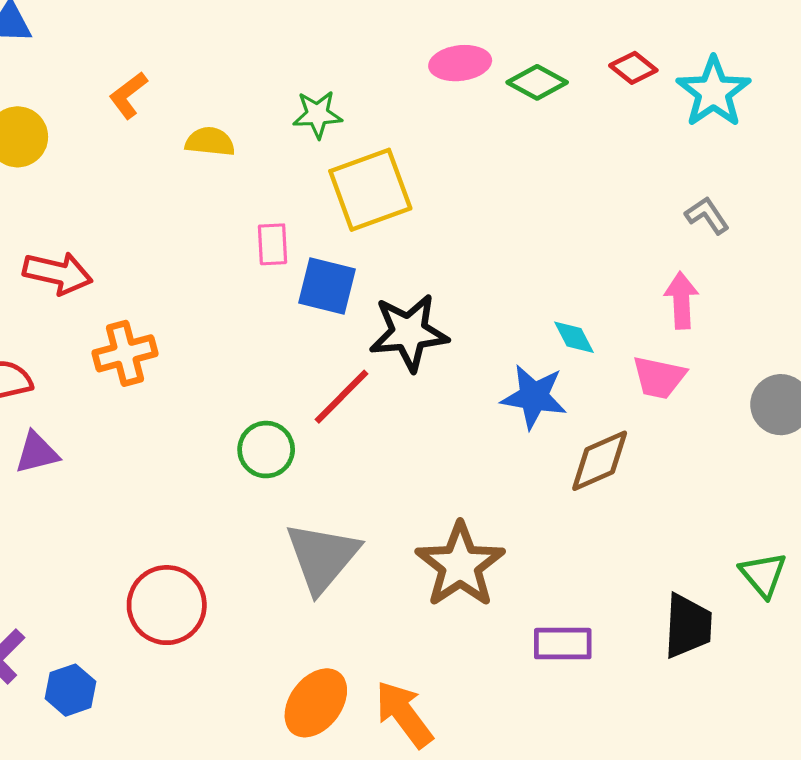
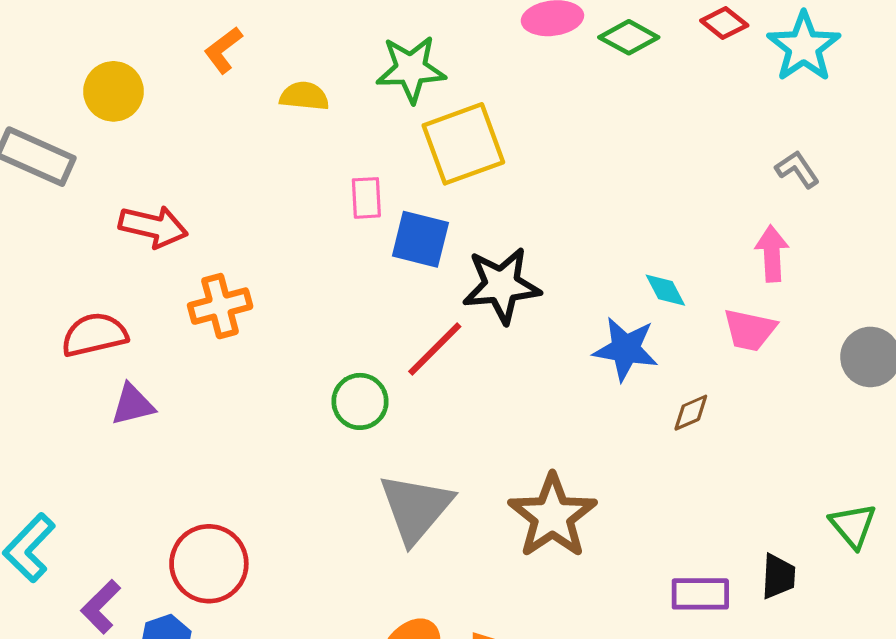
green star: (317, 114) -> (411, 69), size x1.4
brown diamond: (600, 461) -> (691, 413), size x0.6
red circle: (167, 605) -> (209, 564), moved
black trapezoid: (688, 626) -> (778, 576), size x0.7
purple rectangle: (563, 644) -> (700, 594), moved

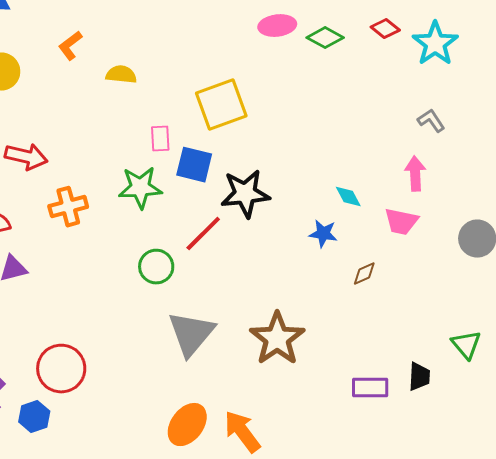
green star: (411, 69) -> (140, 188), moved
blue star: (626, 349) -> (323, 234), size x0.7

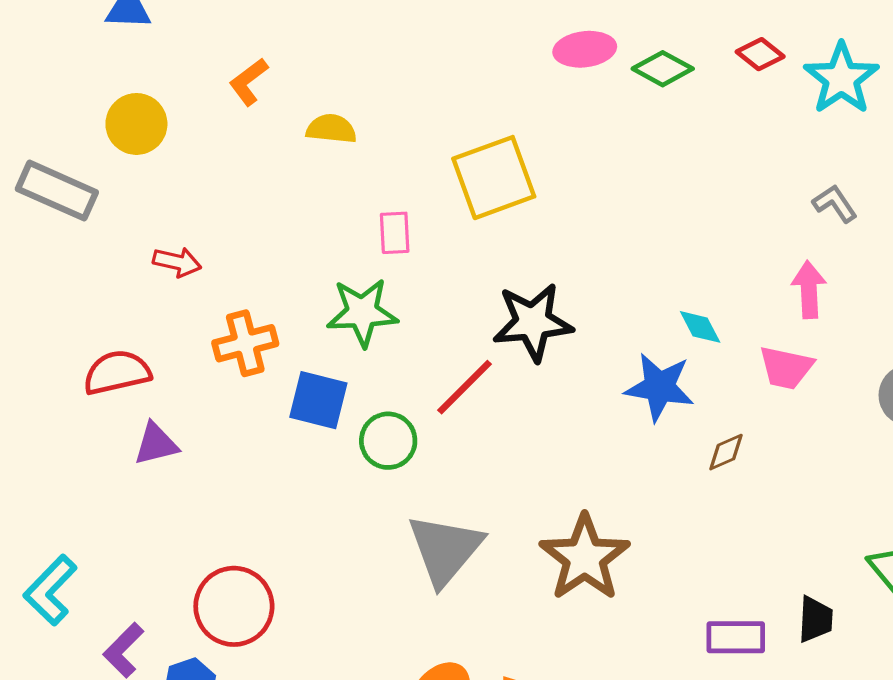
red arrow: (26, 157) -> (177, 262), size x0.7
blue square: (194, 165) -> (318, 400), moved
blue star: (323, 234) -> (659, 387), size x1.5

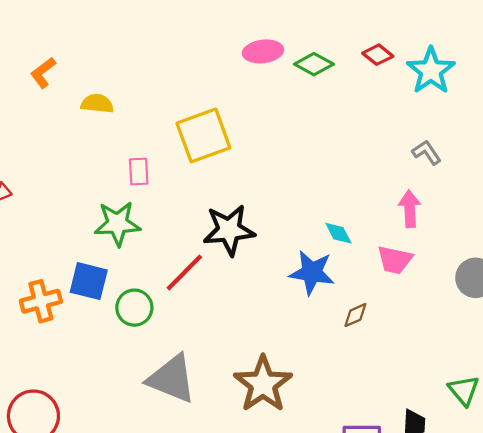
orange cross: (245, 343) -> (41, 301), moved
gray triangle: (445, 550) -> (172, 379), turned -48

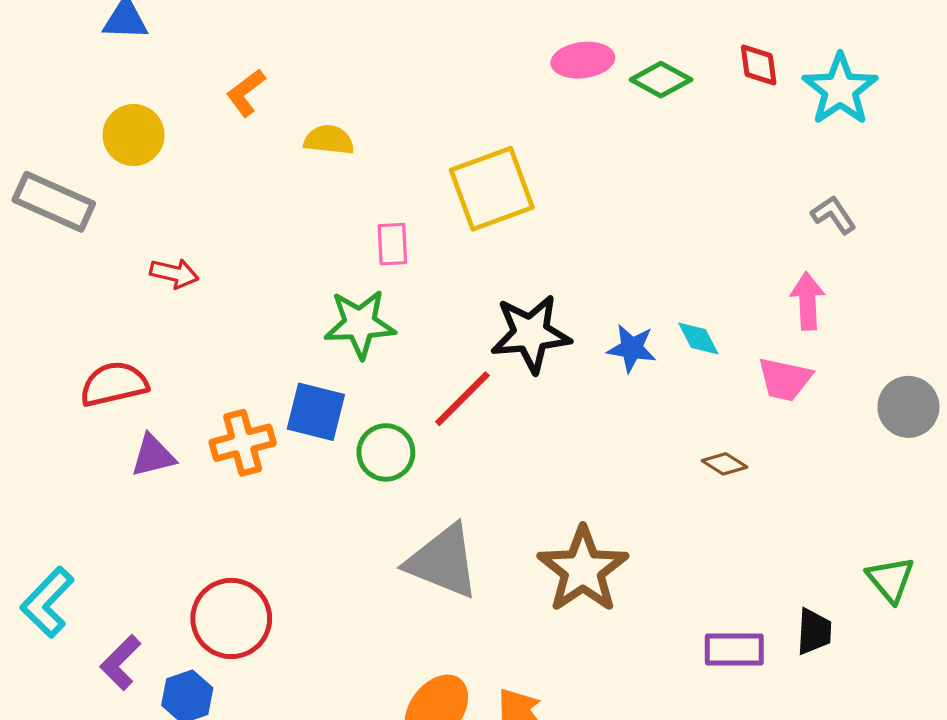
red diamond: (378, 55) -> (759, 65), turned 44
blue star: (312, 273) -> (632, 348), moved, size x0.7
brown diamond: (355, 315) -> (724, 464), turned 56

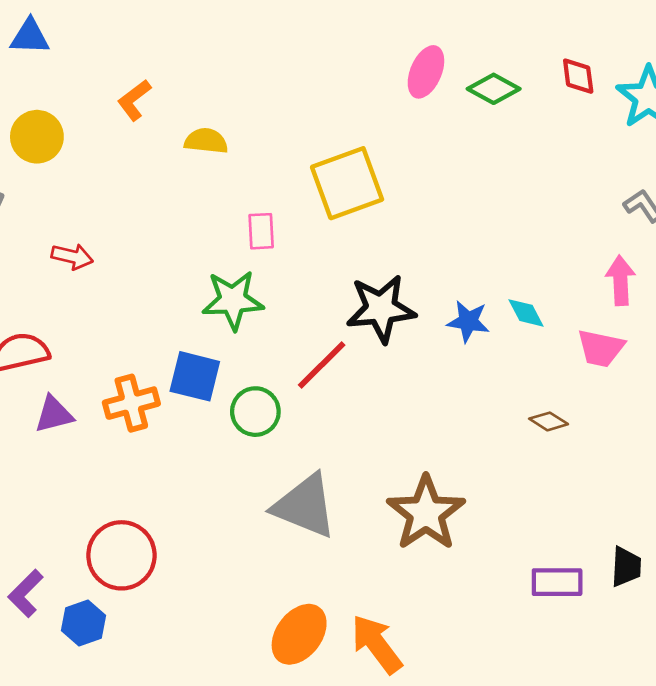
pink ellipse: (583, 60) -> (426, 72), turned -60

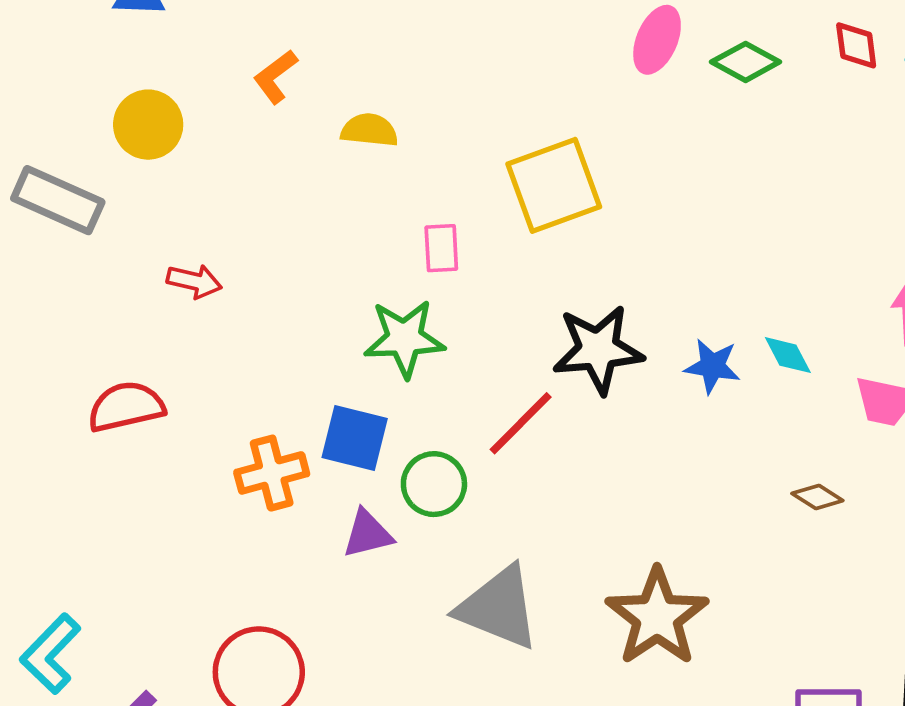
purple triangle: (54, 414) -> (368, 534), moved

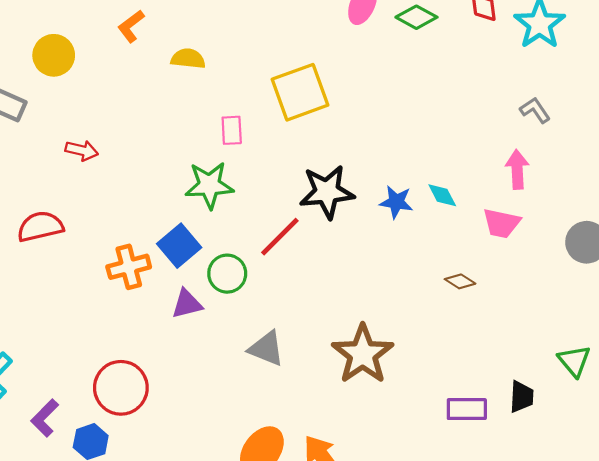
blue square: (355, 438) -> (179, 246), turned 36
gray triangle: (498, 608) -> (266, 349), size x0.7

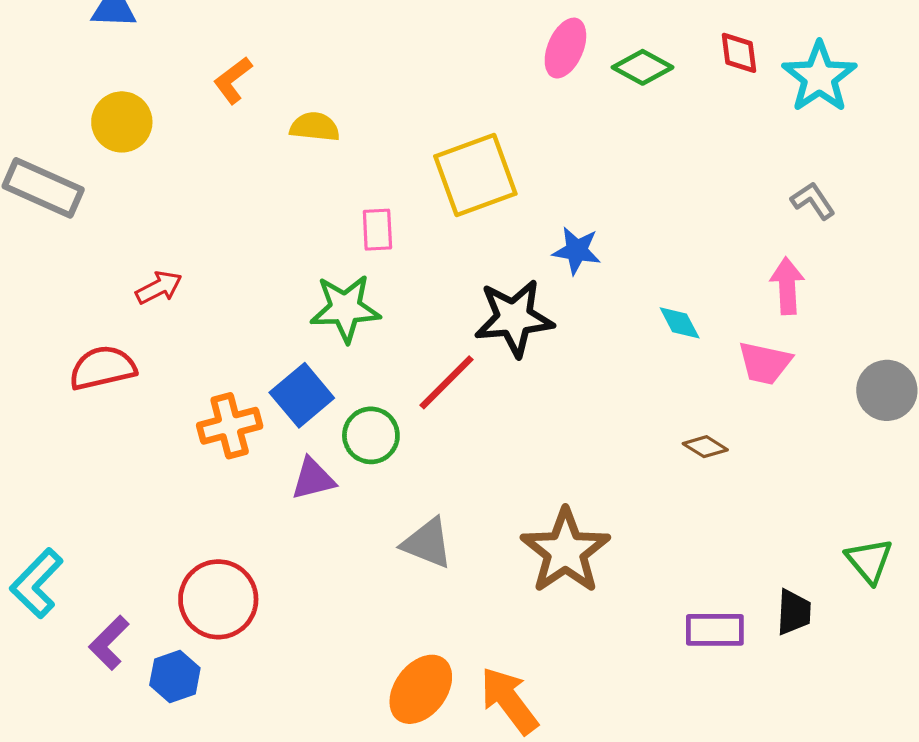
red arrow: (82, 150) -> (159, 288), moved, turned -40
blue star: (396, 202) -> (577, 251), moved

